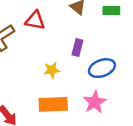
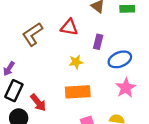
red triangle: (35, 20) -> (69, 27), moved
pink star: (95, 102) -> (126, 88), moved

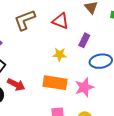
pink star: (126, 88) -> (84, 87), moved
red arrow: (38, 103) -> (16, 84), turned -36

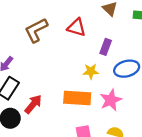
yellow star: (60, 55) -> (91, 71), moved
red arrow: (16, 84) -> (33, 104), turned -72

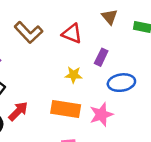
brown L-shape: (36, 30) -> (28, 32), turned -112
yellow star: (91, 71) -> (74, 75), moved

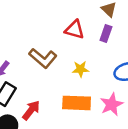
brown L-shape: (28, 32) -> (43, 58), moved
purple rectangle: (101, 57) -> (106, 34), moved

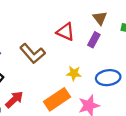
yellow star: (80, 69) -> (74, 73), moved
orange rectangle: (77, 103) -> (57, 99), turned -45

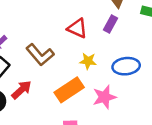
red triangle: (66, 32) -> (77, 28), moved
brown L-shape: (32, 53) -> (40, 55), moved

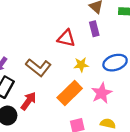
purple rectangle: (110, 24) -> (94, 29), turned -32

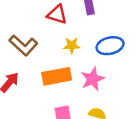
orange rectangle: (70, 93) -> (57, 76), turned 30

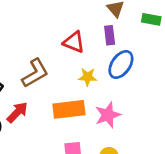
brown L-shape: (23, 45) -> (35, 73), turned -76
blue ellipse: (110, 46) -> (121, 65), moved, turned -45

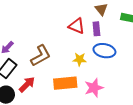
red triangle: (74, 42) -> (77, 26), moved
blue ellipse: (121, 65) -> (104, 51), turned 65

